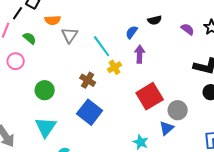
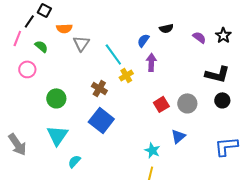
red square: (150, 96) -> (161, 104), size x0.6
gray circle: (178, 110) -> (187, 103), moved

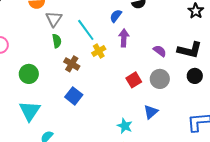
purple semicircle: (199, 37) -> (160, 51), moved
green semicircle: (41, 46) -> (57, 41), moved, turned 40
blue square: (101, 120) -> (74, 96), size x0.7

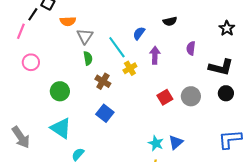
blue semicircle: (116, 16) -> (139, 33), moved
purple semicircle: (160, 51) -> (191, 48), moved, turned -120
cyan triangle: (30, 111) -> (61, 128), turned -30
blue triangle: (151, 112) -> (176, 142), moved

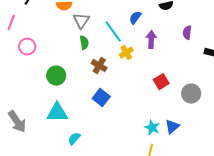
pink line: (21, 31) -> (11, 23), moved
gray circle: (191, 96) -> (191, 94), moved
cyan triangle: (61, 128) -> (57, 113), turned -35

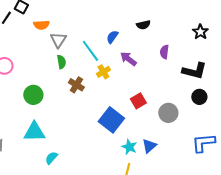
purple arrow: (151, 40) -> (128, 59), turned -54
blue square: (101, 98) -> (111, 120), moved, size x1.4

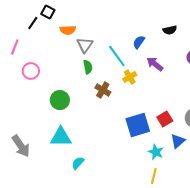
red square: (138, 101) -> (165, 119), moved
blue square: (111, 120) -> (138, 125), turned 35
blue triangle: (149, 146) -> (178, 141), moved

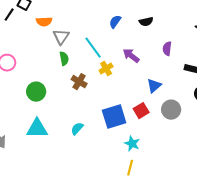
blue semicircle: (139, 42) -> (115, 22), moved
blue triangle: (178, 141) -> (154, 86), moved
cyan semicircle: (78, 163) -> (77, 129), moved

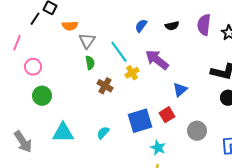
purple semicircle: (167, 49) -> (204, 25), moved, size x1.5
purple arrow: (131, 56) -> (157, 60), size x1.4
green circle: (36, 92) -> (42, 96), moved
gray circle: (171, 110) -> (197, 131), moved

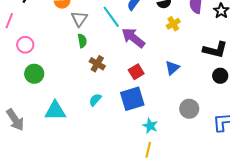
cyan line: (119, 52) -> (111, 17), moved
purple arrow: (157, 60) -> (133, 38), moved
yellow cross: (132, 73) -> (173, 24), moved
red square: (167, 115) -> (136, 72), moved
cyan semicircle: (103, 133) -> (95, 100), moved

